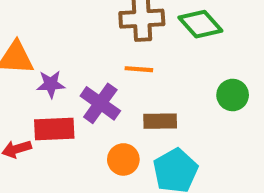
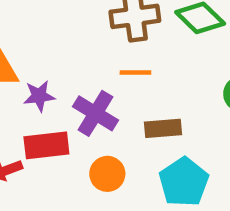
orange circle: (123, 159) -> (107, 174), moved

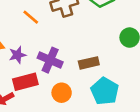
orange line: (135, 72) -> (31, 17), moved, turned 48

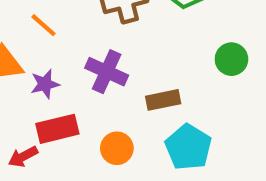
orange line: (31, 17) -> (43, 25), moved
purple cross: (50, 60) -> (107, 72), moved

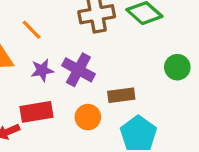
purple star: (45, 84) -> (42, 70), moved
orange circle: (117, 148) -> (88, 117), moved

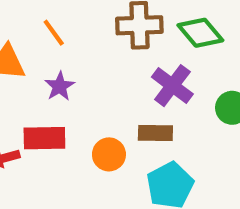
purple star: (42, 70) -> (60, 86), turned -30
purple cross: (78, 70) -> (172, 86), moved

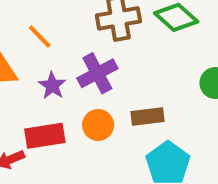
purple cross: (172, 86) -> (97, 73), moved, turned 33
orange circle: (109, 154) -> (98, 125), moved

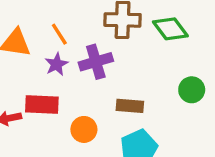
orange line: (40, 36) -> (59, 34), moved
orange circle: (98, 125) -> (84, 129), moved

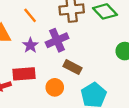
orange line: (59, 34) -> (30, 15), moved
brown rectangle: (130, 106) -> (73, 67), moved, turned 30

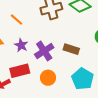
purple cross: (57, 40) -> (44, 51), moved
brown rectangle: (73, 67) -> (71, 49), moved

